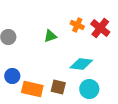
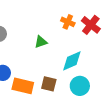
green triangle: (50, 36) -> (41, 42), moved
cyan diamond: (81, 64) -> (72, 61), turned -30

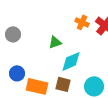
cyan diamond: (72, 61) -> (71, 61), moved

